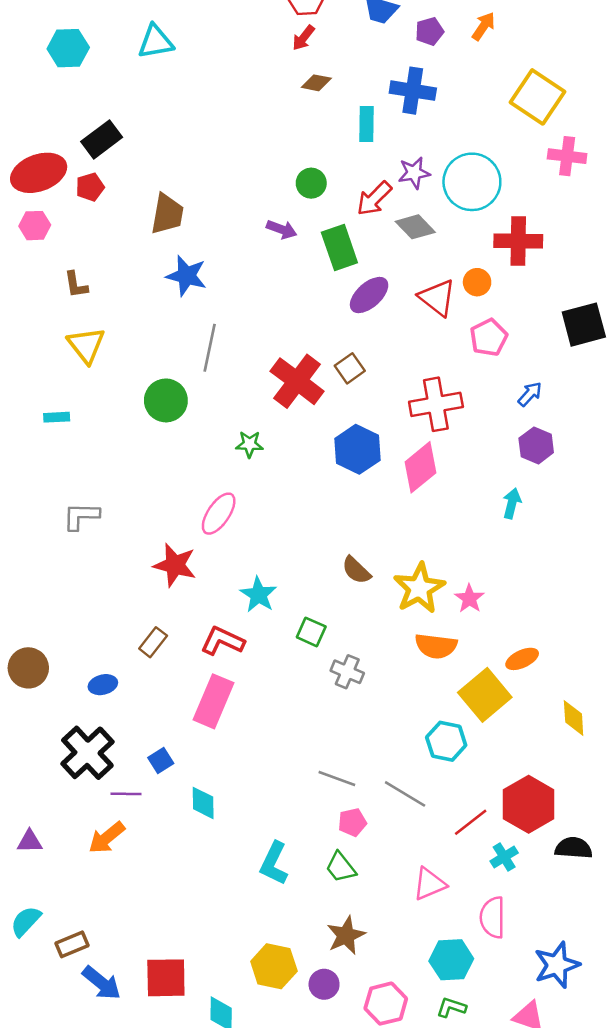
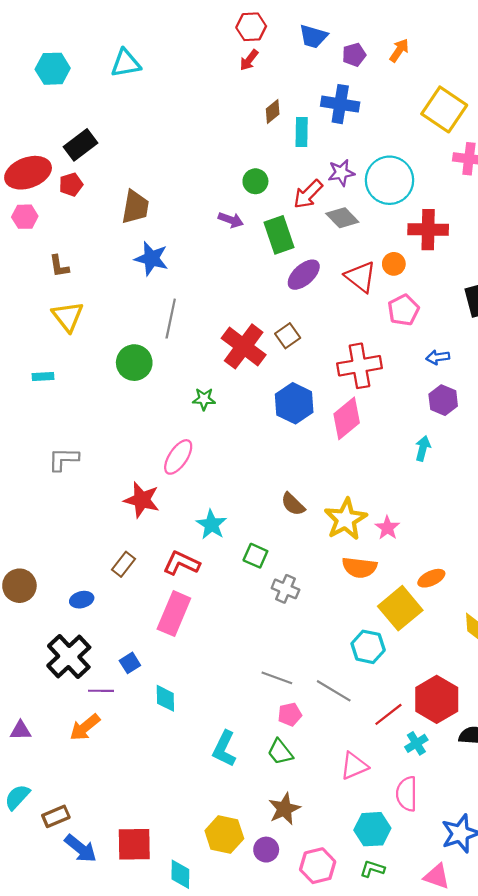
brown diamond: (316, 83) -> (273, 112), moved, turned -50
blue arrow: (530, 394) -> (438, 357), turned -140

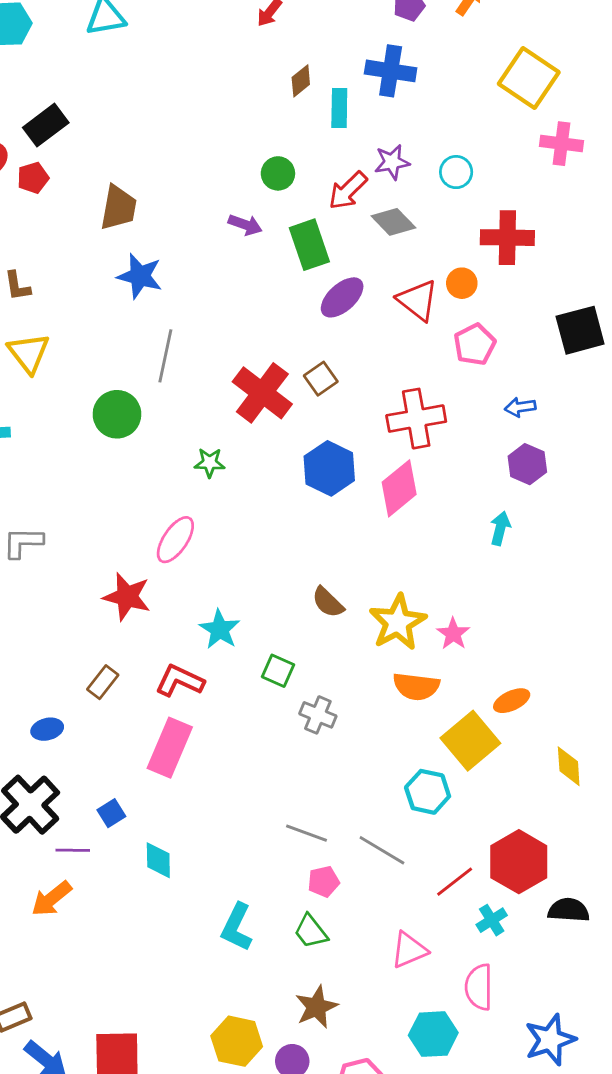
cyan circle: (390, 180) -> (456, 172), size x0.5

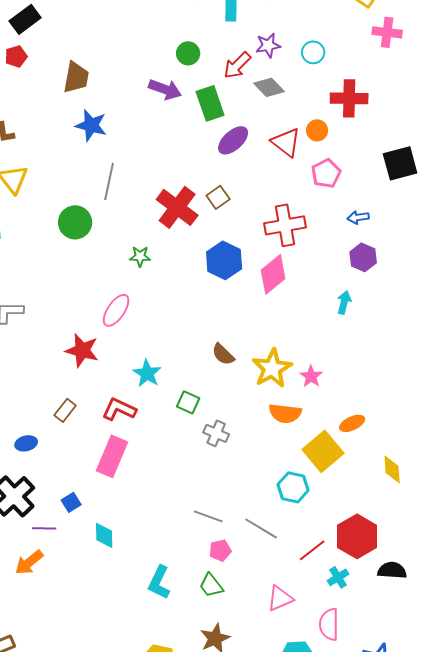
purple arrow: (245, 225) -> (165, 89), size x1.4

